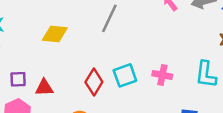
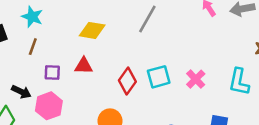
pink cross: (162, 75) -> (196, 79), turned 30
red triangle: (44, 88) -> (84, 66), moved

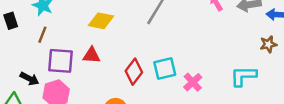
purple square: (52, 73) -> (61, 61), size x1.6
pink cross: (196, 79) -> (193, 82), moved
cyan L-shape: (239, 82) -> (243, 76), turned 76

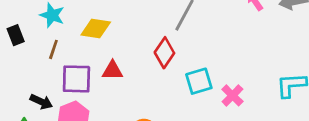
yellow diamond: (101, 21) -> (96, 28), moved
red diamond: (134, 72) -> (164, 53), moved

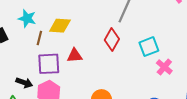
brown line: (53, 49) -> (39, 38), moved
cyan square: (199, 81) -> (149, 47), moved

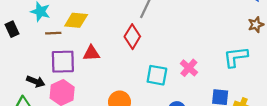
brown line: (39, 38) -> (53, 33), turned 72
cyan square: (149, 47) -> (157, 75), moved, turned 30

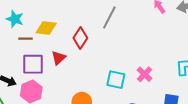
red diamond: (132, 37) -> (80, 38), moved
red triangle: (91, 53) -> (59, 58), turned -42

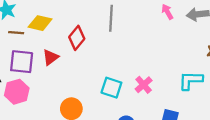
gray line: (109, 17) -> (111, 18), turned -30

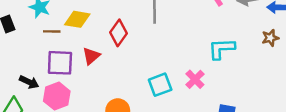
cyan L-shape: (191, 80) -> (221, 49), moved
cyan square: (111, 88) -> (160, 85), turned -35

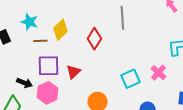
yellow diamond: (77, 19) -> (60, 30), turned -50
red triangle: (91, 56) -> (73, 72), moved

